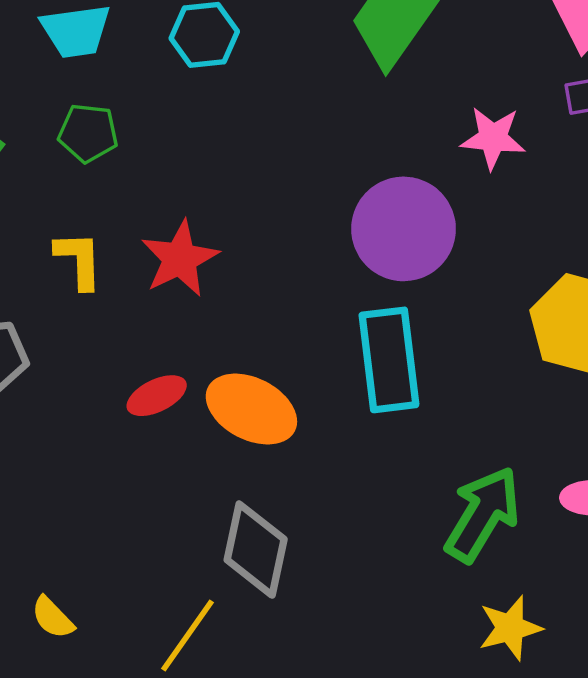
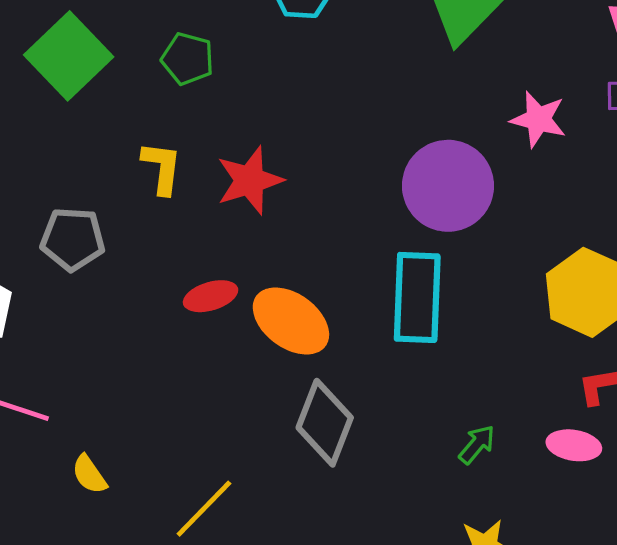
green arrow: (483, 514) -> (477, 444), size x0.5
gray diamond: (256, 550) -> (325, 423), moved

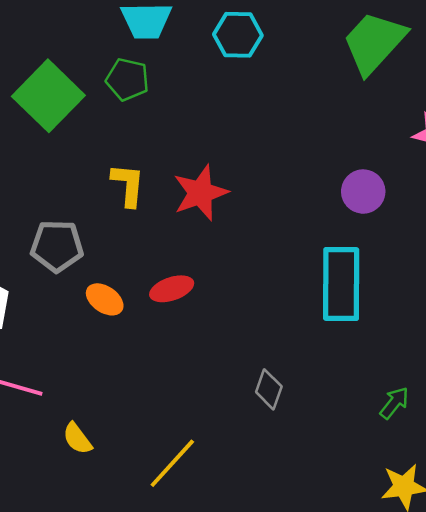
green pentagon: (188, 59) -> (127, 79), moved
purple circle: (448, 186) -> (363, 192), size x0.6
orange ellipse: (291, 321) -> (105, 299), moved, size x0.6
gray diamond: (325, 423) -> (269, 389), size x0.6

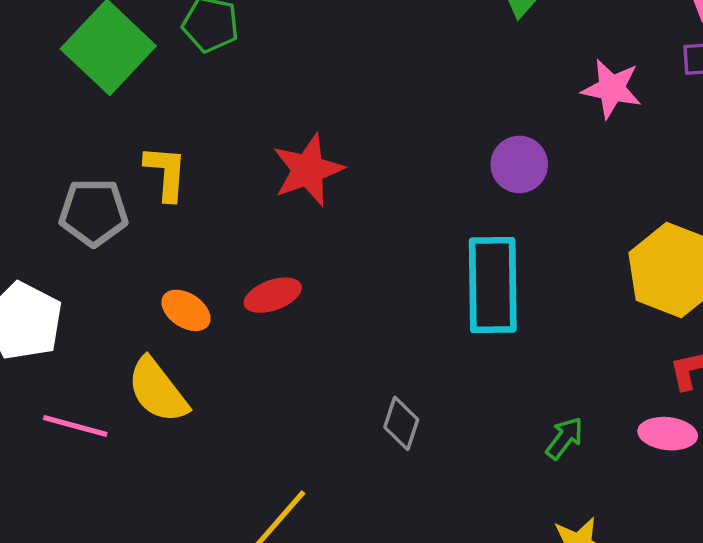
yellow L-shape: (128, 185) -> (166, 173), moved
gray pentagon: (57, 246) -> (94, 212), moved
yellow semicircle: (77, 438) -> (158, 390), moved, size x1.6

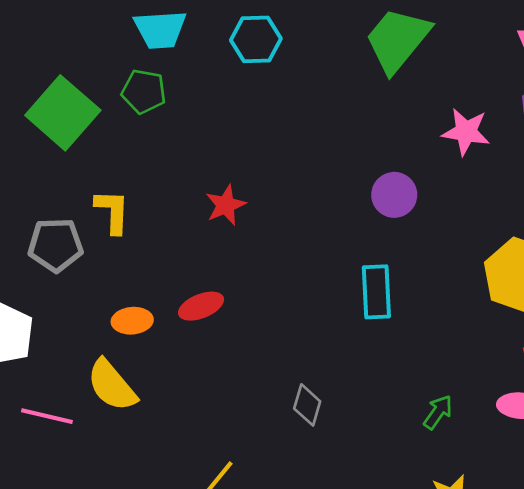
red star: (308, 170) -> (226, 205), size x0.7
cyan rectangle: (493, 285) -> (376, 292), size x0.7
orange ellipse: (186, 310) -> (132, 321), turned -36

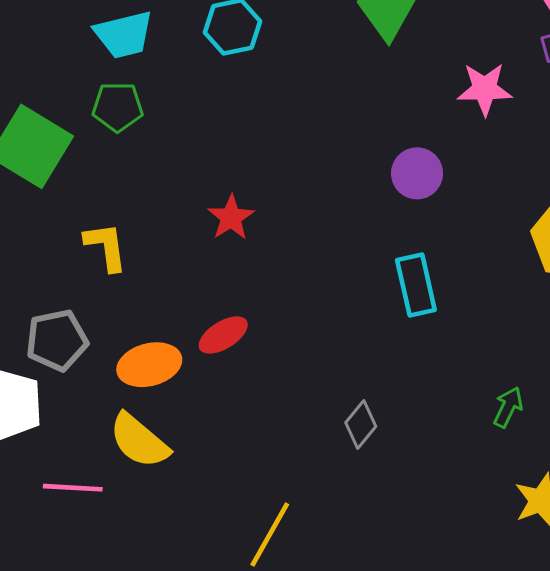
gray pentagon: (56, 245) -> (57, 340), moved
orange ellipse: (132, 321) -> (149, 365), size x1.4
gray diamond: (307, 405) -> (361, 425), turned 33

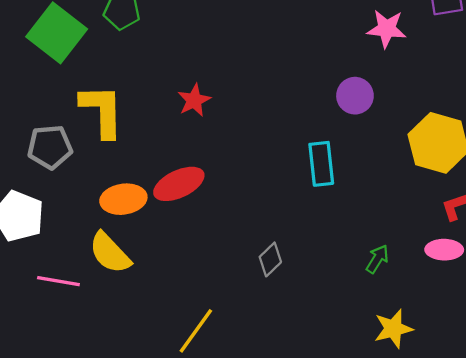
purple circle: (417, 173) -> (355, 96), moved
yellow L-shape: (106, 247) -> (102, 111), size x1.5
red ellipse: (223, 335) -> (179, 184), size x1.4
gray pentagon: (57, 340) -> (50, 147), moved

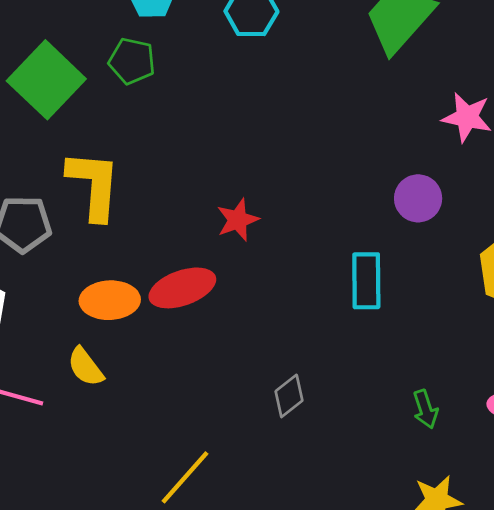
red star: (194, 100) -> (238, 220), moved
yellow semicircle: (110, 253) -> (86, 367), size x0.7
green arrow: (377, 259) -> (425, 409), turned 124

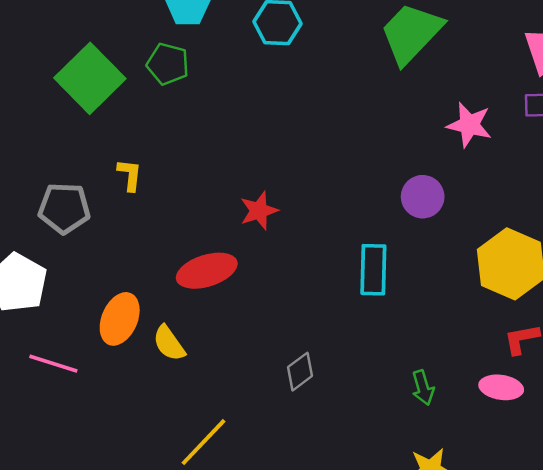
yellow L-shape: (94, 185) -> (130, 175), size x0.5
orange ellipse: (110, 300) -> (120, 319), moved, turned -66
yellow semicircle: (86, 367) -> (169, 343), moved

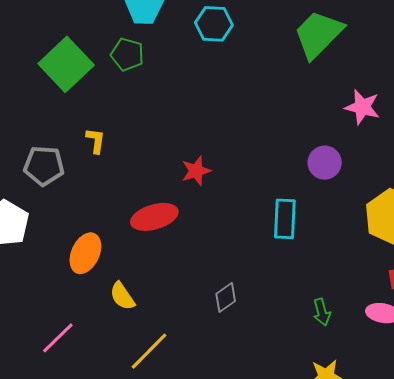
yellow semicircle: (169, 343) -> (122, 296), moved
pink line: (53, 364) -> (58, 338), moved, turned -63

